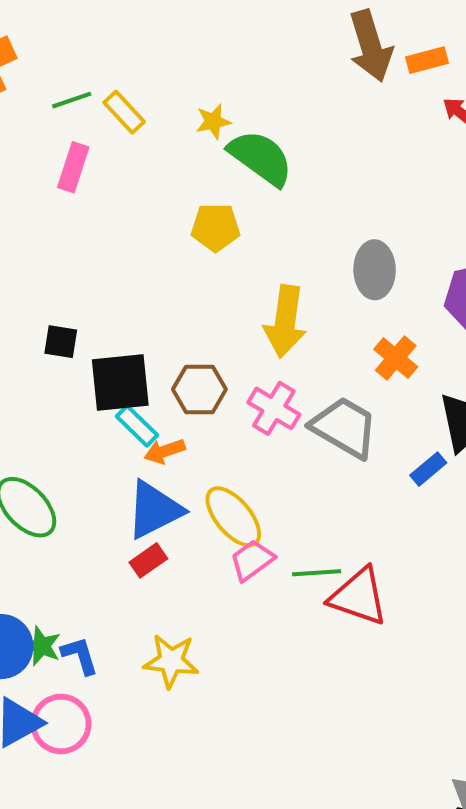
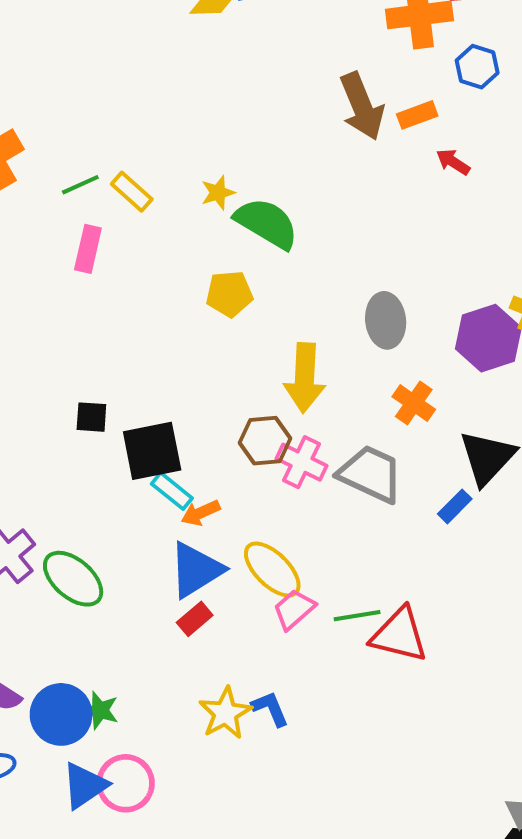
brown hexagon: (199, 389) -> (265, 441), moved
blue L-shape: (80, 656) -> (270, 709), moved
yellow star: (171, 661) -> (225, 713), turned -30

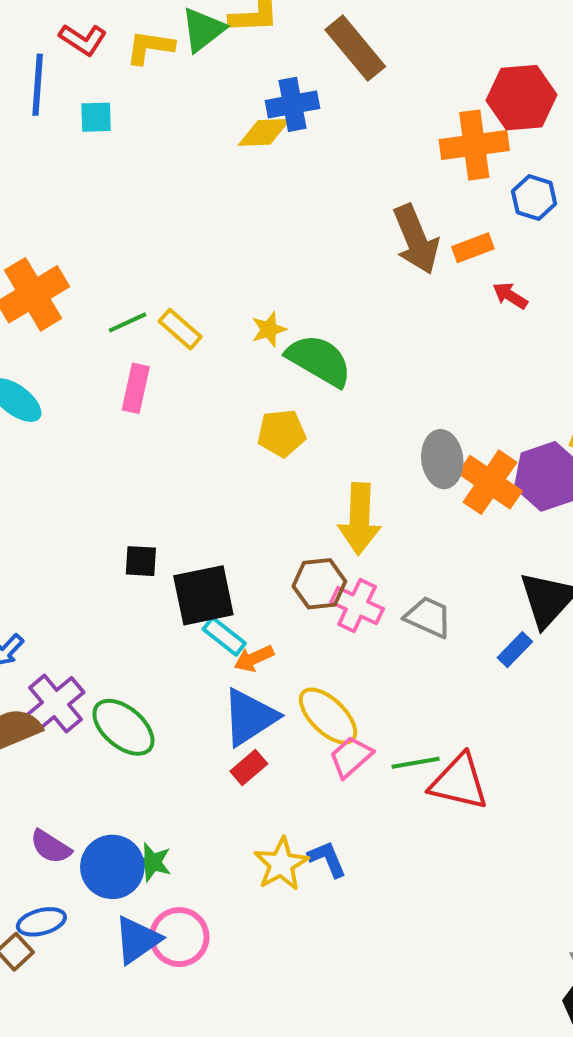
orange cross: (414, 403) -> (490, 482), moved, size x1.4
gray trapezoid: (371, 474) -> (428, 617), size x0.7

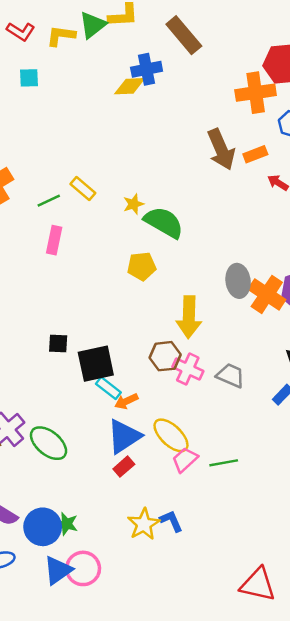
yellow rectangle: (180, 329) -> (83, 189), moved
red triangle: (459, 782) -> (258, 585), moved

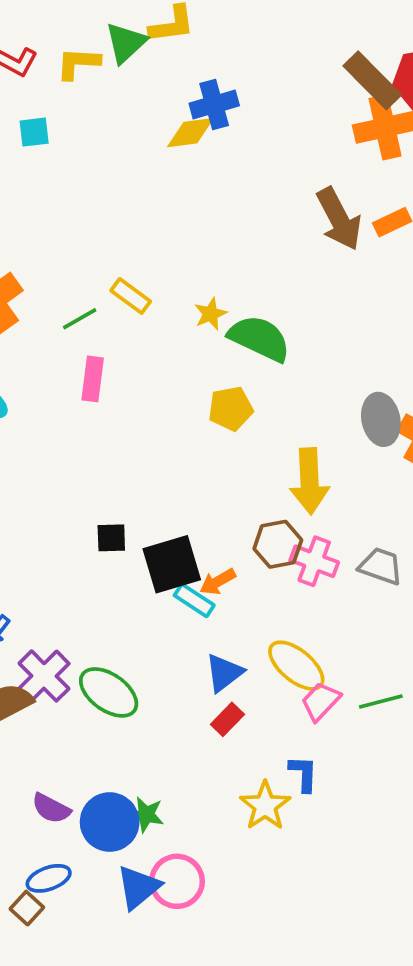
brown rectangle: (184, 35) -> (372, 80), moved
orange arrow: (126, 401) -> (218, 582), moved
blue triangle: (124, 436) -> (224, 673), size x0.7
blue L-shape: (171, 521) -> (303, 774), moved, turned 30

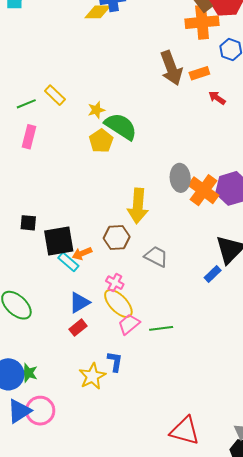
yellow pentagon: (231, 409) -> (101, 141), moved, turned -30
pink cross: (314, 561) -> (115, 283), moved, size x0.7
gray trapezoid: (381, 566) -> (156, 256), moved

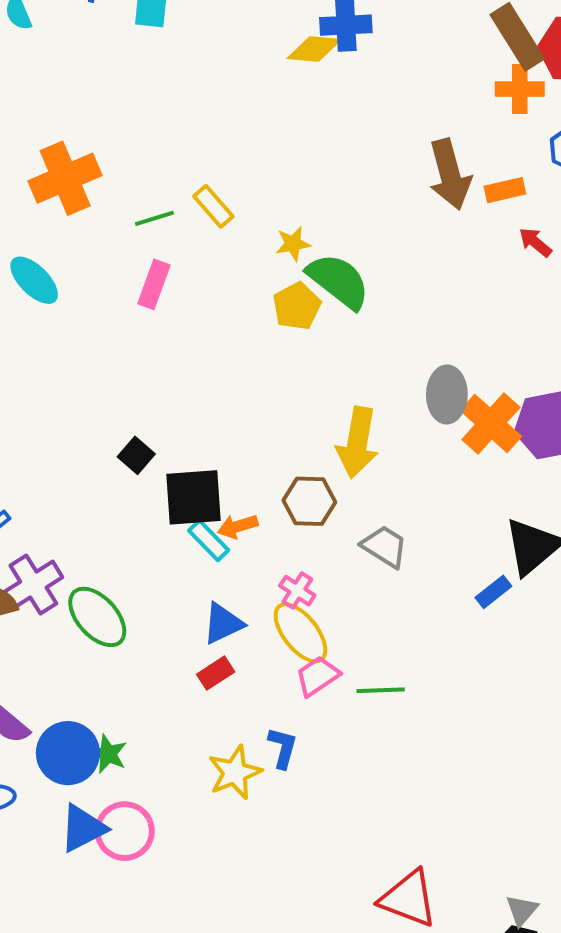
orange cross: (202, 22) -> (520, 89), size x0.7
black square: (28, 223) -> (136, 455), turned 30

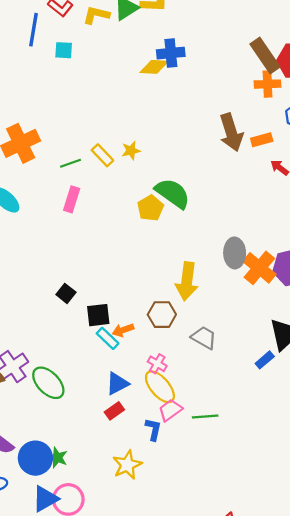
yellow star: (293, 244) -> (131, 151), moved
black square: (194, 497) -> (98, 315), size x0.7
blue L-shape: (283, 748) -> (153, 429), moved

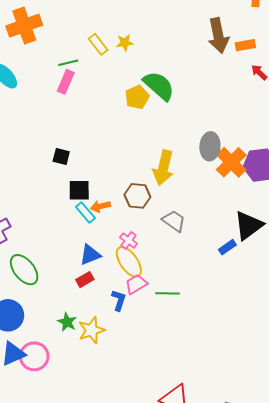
green line: (70, 163) -> (68, 63), moved
black square: (66, 293) -> (61, 156), moved, turned -30
green ellipse: (48, 383) -> (24, 270), moved
green star: (57, 458) -> (67, 322), moved

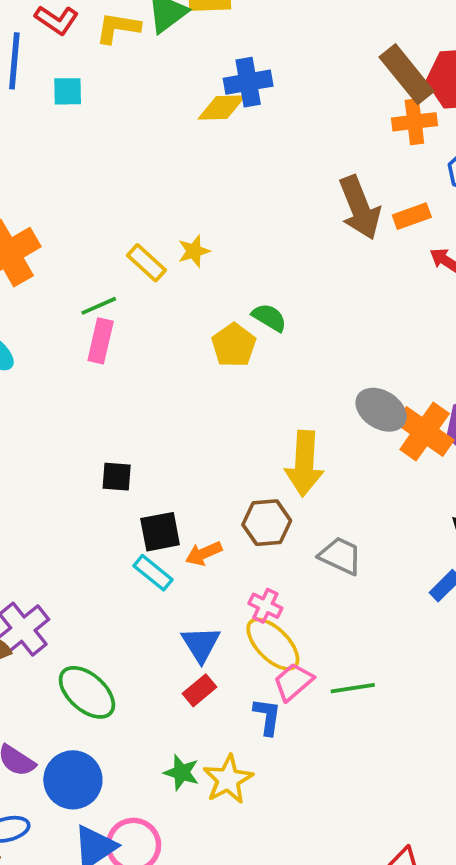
green semicircle: (159, 86) -> (269, 317), size x0.6
gray ellipse: (210, 146) -> (381, 410), turned -52
cyan rectangle: (85, 212) -> (153, 573), moved
blue triangle: (90, 255) -> (201, 644), turned -30

